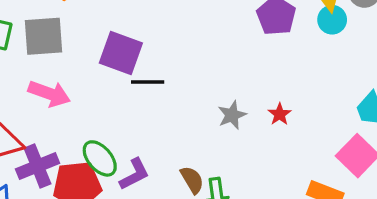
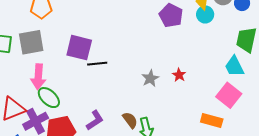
pink arrow: (49, 94) -> (38, 77), turned 80
green ellipse: (100, 158) -> (49, 98), moved

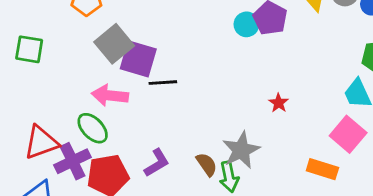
cyan circle: (205, 14) -> (246, 24), moved
gray square: (31, 42) -> (114, 44), moved, turned -32
pink arrow: (38, 77) -> (110, 95), moved, turned 90
gray star: (150, 78) -> (241, 150), moved, size x1.5

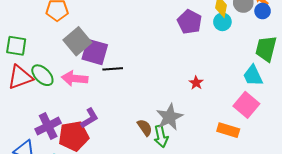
cyan circle: (246, 24) -> (222, 22), moved
green ellipse: (93, 128) -> (42, 75), moved
red triangle: (41, 142) -> (20, 77), moved
purple L-shape: (157, 163) -> (89, 118), moved

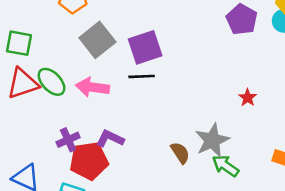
purple square: (95, 52) -> (145, 47), moved, turned -36
purple L-shape: (89, 118) -> (110, 139), turned -125
purple cross: (48, 126) -> (68, 140), moved, size x0.7
green arrow: (161, 136) -> (225, 166), moved, turned 135

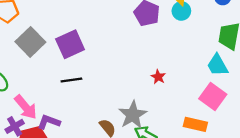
black line: (142, 76) -> (71, 80), moved
pink arrow: (92, 87) -> (26, 107), moved, turned -132

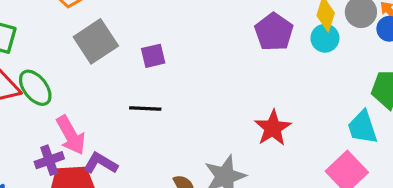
purple square: (70, 44) -> (153, 56), size x0.6
red star: (158, 77) -> (273, 128), size x1.6

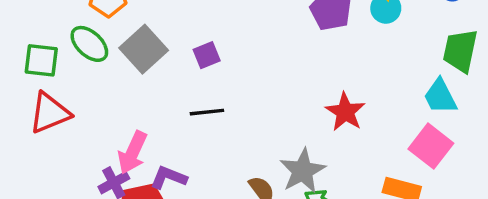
green ellipse: (35, 88) -> (89, 44), moved
pink arrow: (71, 135) -> (132, 153), turned 63

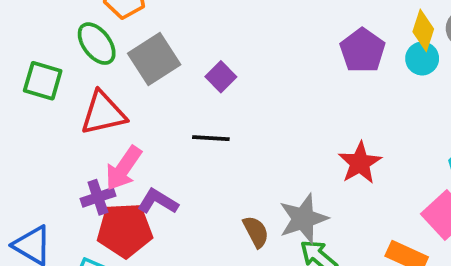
purple square: (207, 55) -> (221, 77), turned -32
green square: (41, 60) -> (43, 81), moved
red triangle: (50, 113) -> (103, 113), moved

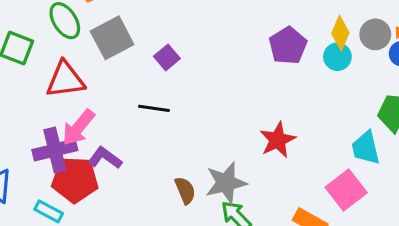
purple cross: (98, 197) -> (55, 150), size x1.5

